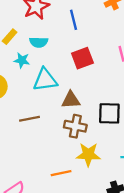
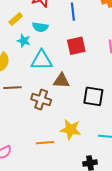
brown line: (30, 119) -> (12, 88), moved
brown cross: (75, 126) -> (41, 100), moved

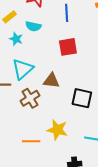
cyan triangle: (42, 60) -> (23, 69), moved, turned -45
brown cross: (41, 100) -> (30, 98), turned 36

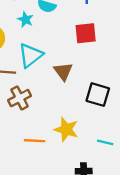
brown triangle: (51, 81) -> (63, 71), turned 42
brown cross: (30, 98) -> (20, 98), moved

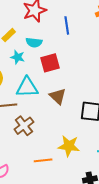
red square: (86, 33) -> (50, 63), moved
cyan triangle: (31, 55) -> (27, 87), turned 45

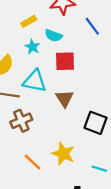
blue line: (67, 25) -> (92, 26), turned -42
orange line: (43, 160) -> (33, 162), turned 36

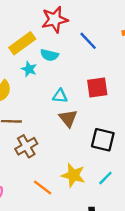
yellow rectangle: (29, 21) -> (22, 43), size x1.6
red square: (65, 61) -> (97, 88), moved
cyan triangle: (35, 81) -> (60, 96), moved, size x0.6
cyan line: (99, 169) -> (105, 178), moved, turned -56

